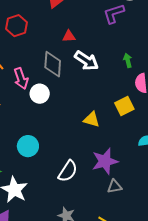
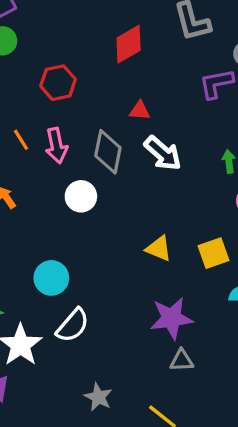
pink arrow: (21, 78) -> (56, 146), moved
yellow square: (124, 106) -> (214, 253), moved
white semicircle: (68, 171) -> (73, 325), moved

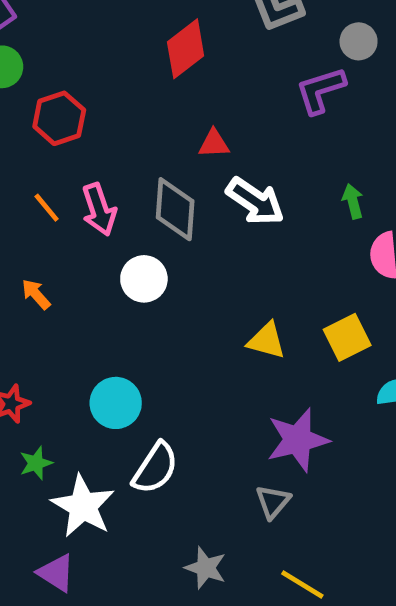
red hexagon: (58, 83) -> (59, 118), moved
gray triangle: (182, 361) -> (273, 502), moved, turned -40

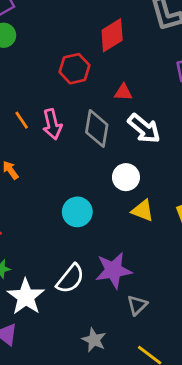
red hexagon: (59, 118) -> (74, 69), moved
white circle: (144, 279) -> (126, 177), moved
cyan circle: (116, 403) -> (77, 212), moved
purple star: (298, 440) -> (113, 270), moved

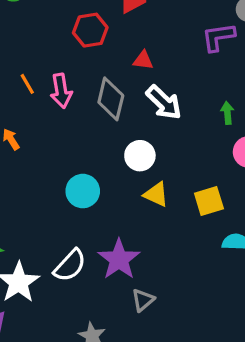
purple star: (113, 270) -> (119, 259), turned -30

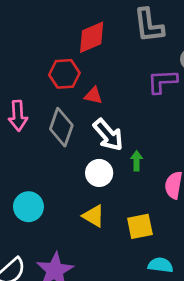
red hexagon: (90, 30) -> (64, 74), moved
green arrow: (227, 113) -> (137, 161), moved
white circle: (140, 156) -> (99, 173), moved

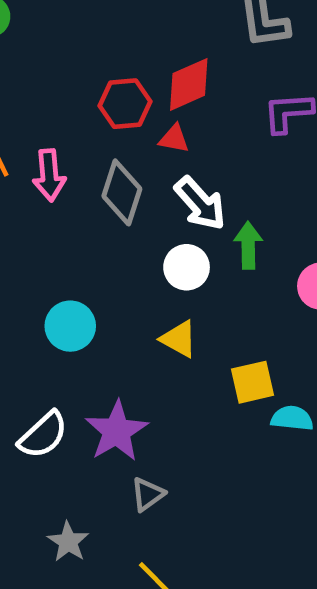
red diamond: (92, 37) -> (189, 84), moved
green arrow: (137, 161) -> (248, 245), size x1.4
yellow square: (140, 226) -> (253, 382), moved

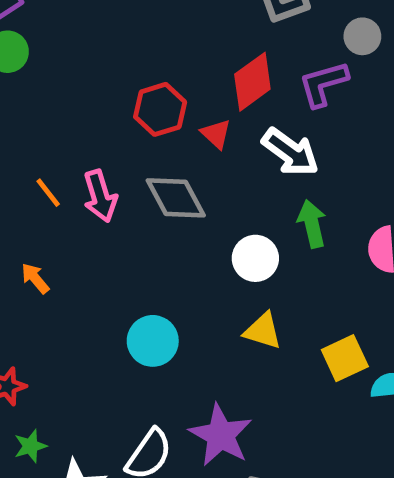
red diamond: (189, 84) -> (252, 82), moved
red triangle: (174, 139) -> (216, 134), turned 44
gray diamond: (122, 192) -> (176, 198), turned -34
white arrow: (200, 203) -> (290, 152), moved

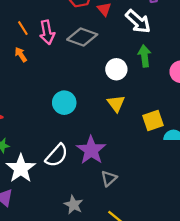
gray diamond: (176, 198) -> (82, 37), turned -48
orange arrow: (35, 278) -> (21, 55), moved
yellow triangle: (263, 331) -> (116, 104), turned 30

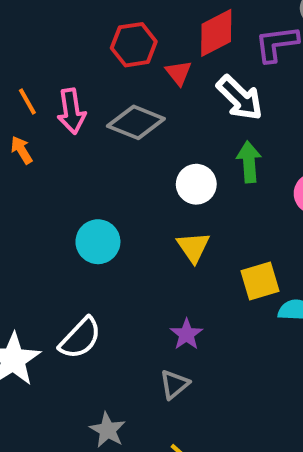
purple star: (91, 150) -> (186, 334), moved, size x0.6

